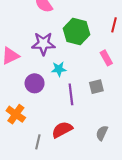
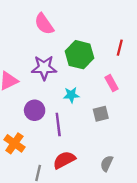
cyan star: (59, 69) -> (71, 95), moved
purple line: (71, 94) -> (58, 124), moved

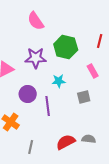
red semicircle: (64, 160) -> (66, 142), moved
gray semicircle: (107, 163) -> (89, 139), turned 72

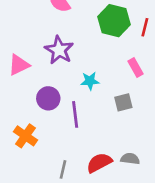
green hexagon: (66, 47) -> (114, 21), moved
purple star: (36, 58) -> (59, 50), turned 30
gray line: (31, 147) -> (63, 169), moved

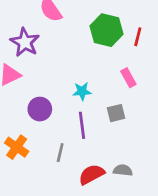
purple star: (59, 50) -> (25, 42), moved
purple line: (75, 114) -> (82, 125), moved
gray line: (63, 169) -> (60, 153), moved

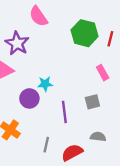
cyan star: (82, 91) -> (45, 84), moved
gray line: (60, 153) -> (46, 145), moved
gray semicircle: (123, 170) -> (98, 137), moved

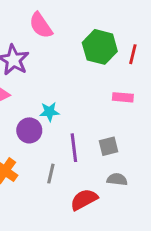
pink rectangle: (103, 73) -> (123, 97), turned -56
gray square: (92, 102) -> (108, 146), moved
gray line: (46, 145) -> (51, 174), moved

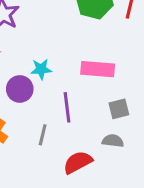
pink rectangle: (123, 97) -> (98, 69), moved, size x1.5
gray square: (108, 146) -> (119, 109), moved

